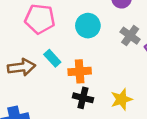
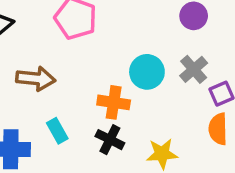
cyan circle: (88, 26) -> (147, 72), moved
cyan rectangle: (52, 58) -> (57, 131), moved

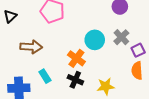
orange cross: (114, 102) -> (76, 58), turned 30

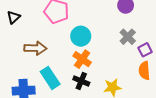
cyan circle: (95, 40) -> (81, 36), moved
cyan rectangle: (45, 76) -> (50, 78), size x1.5

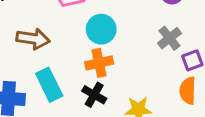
orange cross: (82, 59) -> (99, 63), turned 36

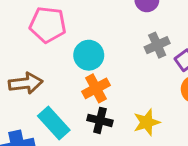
gray cross: (169, 38) -> (157, 45), turned 30

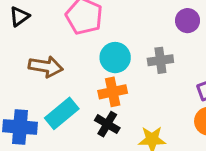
gray cross: (157, 45) -> (160, 60), moved
cyan rectangle: (54, 123) -> (62, 113), turned 76

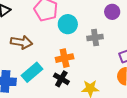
cyan circle: (115, 58) -> (68, 24), moved

